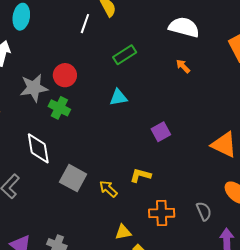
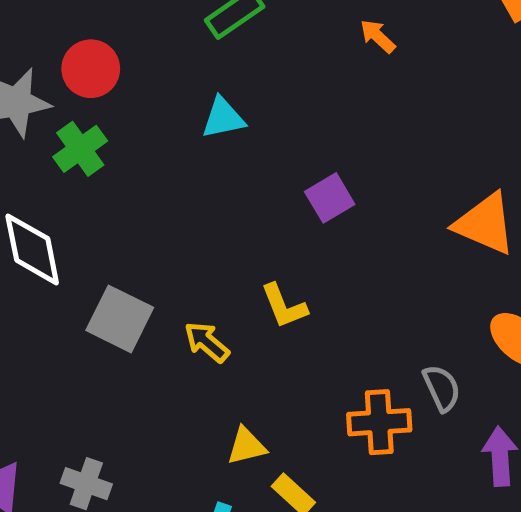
green cross: (59, 108) -> (80, 149), turned 30
yellow L-shape: (140, 175) -> (284, 306), turned -125
orange cross: (162, 213) -> (379, 422), moved

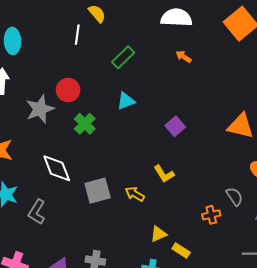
green cross: (80, 149) -> (85, 124), moved
gray square: (120, 319) -> (98, 191), turned -32
orange cross: (379, 422) -> (211, 215), size x0.7

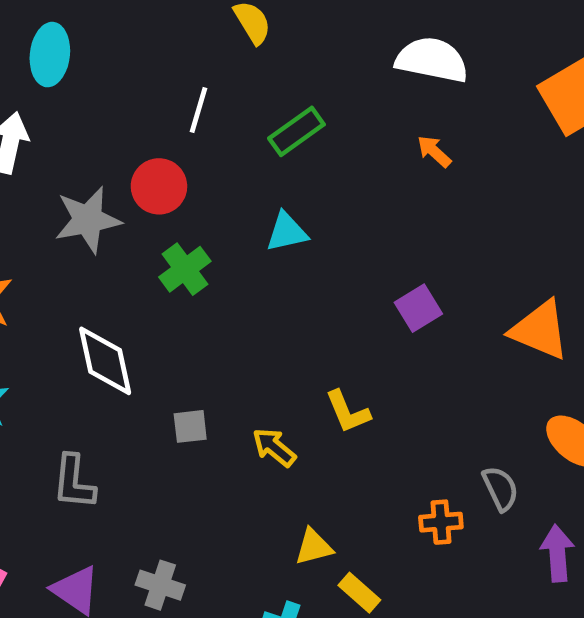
white line: (77, 35) -> (198, 110), moved
purple square: (175, 126) -> (418, 308), moved
gray square: (98, 191) -> (190, 426), size x0.6
gray L-shape: (37, 212) -> (74, 482), moved, turned -35

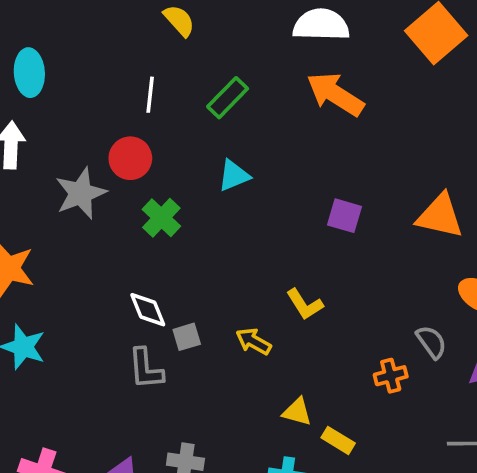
orange arrow: (434, 151) -> (335, 94), size x2.0
purple square: (418, 308) -> (344, 216), turned -32
white diamond: (105, 361) -> (148, 310), moved, size x0.7
gray L-shape: (74, 482) -> (146, 369), moved
yellow triangle: (314, 547) -> (297, 412), turned 40

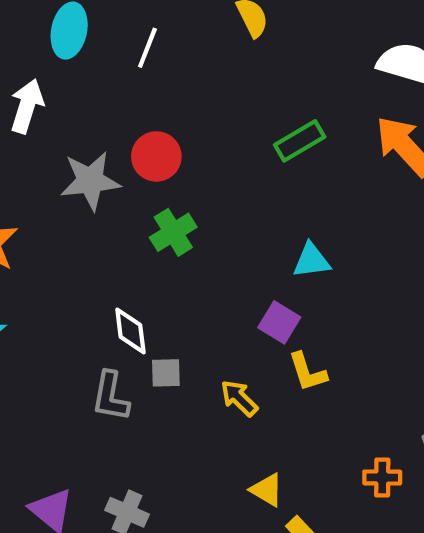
white line: (150, 95) -> (147, 48), moved
green rectangle: (228, 98) -> (300, 141), moved
cyan triangle: (234, 176) -> (312, 260), moved
purple square: (344, 216) -> (279, 322), moved

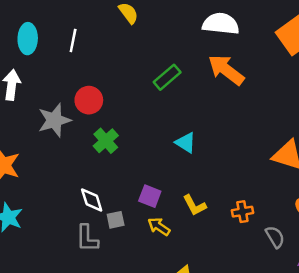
cyan triangle: (312, 260) -> (186, 143), turned 50
purple square: (279, 322) -> (150, 196), moved
orange cross: (382, 477) -> (242, 212), moved

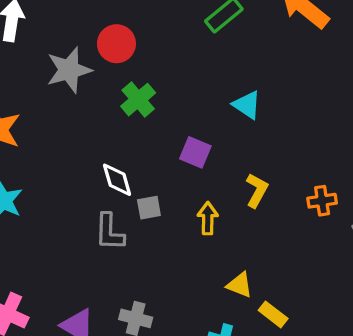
purple square: (150, 196) -> (195, 152), moved
yellow L-shape: (194, 205) -> (257, 190), turned -125
yellow arrow: (159, 227) -> (208, 218), turned 55

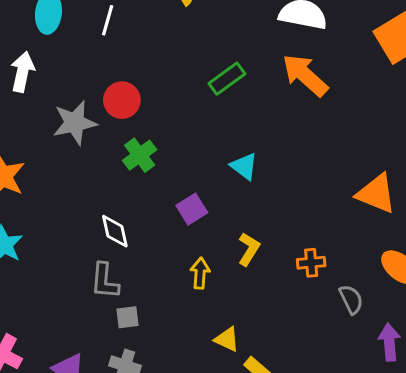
purple square: (195, 152) -> (192, 209), turned 32
gray square: (149, 208) -> (127, 317), moved

